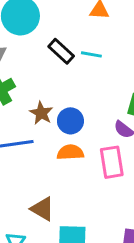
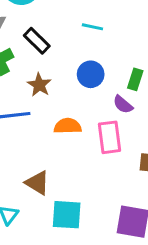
black rectangle: (61, 51) -> (37, 41), moved
blue circle: (70, 121) -> (91, 74), moved

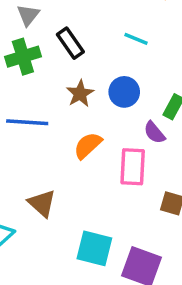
brown star: (39, 85) -> (80, 94), moved
orange semicircle: (68, 126) -> (88, 146), turned -52
cyan square: (67, 215) -> (94, 248), moved

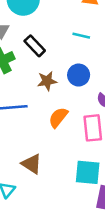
brown star: (80, 94) -> (47, 81), turned 30
cyan square: (94, 248) -> (88, 172), moved

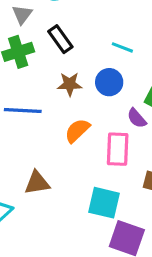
cyan line: (81, 36) -> (122, 47), moved
brown triangle: (32, 164) -> (37, 183), turned -50

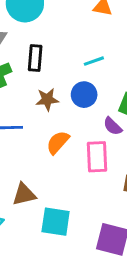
black rectangle: (60, 39) -> (35, 58), turned 45
cyan line: (122, 47) -> (94, 61), turned -36
cyan square: (104, 203) -> (56, 222), moved

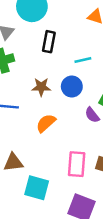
black rectangle: (35, 58) -> (49, 42), moved
pink rectangle: (97, 157) -> (77, 164), moved

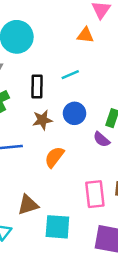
black rectangle: (49, 42) -> (37, 86), moved
cyan line: (83, 60) -> (70, 75), moved

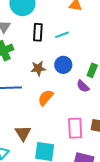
black rectangle: (37, 86) -> (38, 32), moved
brown triangle: (28, 205) -> (23, 133), turned -48

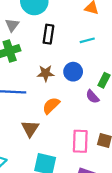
cyan line: (62, 35) -> (87, 40), moved
brown triangle: (23, 133) -> (30, 129), moved

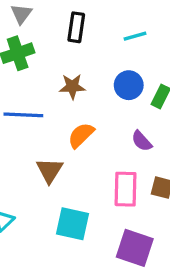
blue circle: (73, 72) -> (129, 85), moved
purple semicircle: (92, 97) -> (142, 141), moved

